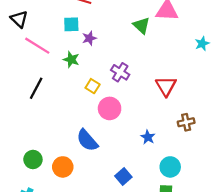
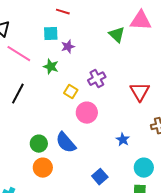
purple cross: (120, 72) -> (97, 79), turned 30
green circle: (33, 159) -> (39, 144), moved

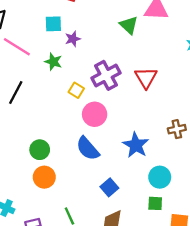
purple cross: (97, 79) -> (106, 75), size x1.4
red triangle: (140, 92) -> (146, 78), moved
blue star: (123, 140) -> (136, 145), size x1.6
blue semicircle: (66, 143) -> (88, 149), moved

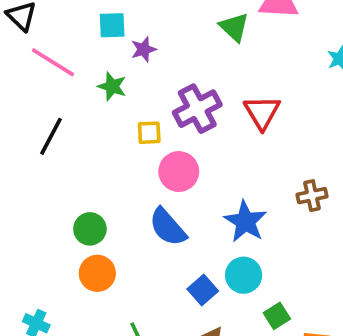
yellow square: (76, 90) -> (149, 133), turned -35
cyan circle: (160, 177) -> (244, 275), moved
green square: (155, 203) -> (277, 316), turned -35

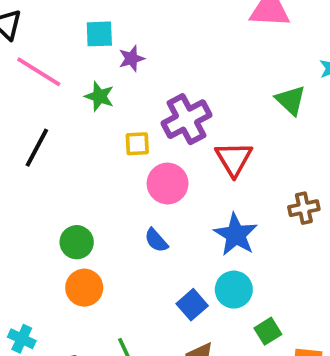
green triangle: (234, 27) -> (291, 100), moved
red triangle: (262, 112) -> (234, 159), moved
blue semicircle: (168, 227) -> (156, 240), size x0.6

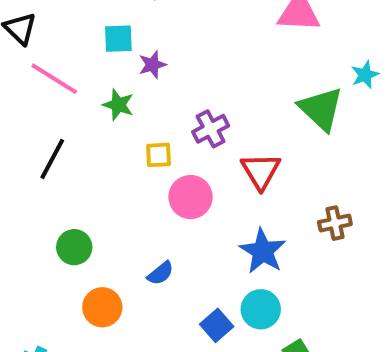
green triangle: (291, 100) -> (321, 109), size x1.4
purple cross: (186, 119) -> (211, 129), size x0.7
blue semicircle: (156, 240) -> (160, 273), moved, turned -88
green circle: (77, 242) -> (74, 247), moved

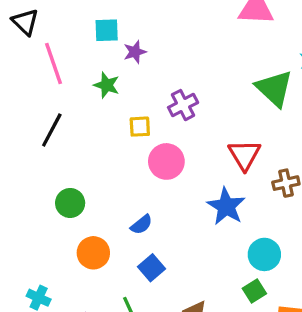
pink line: (54, 79) -> (53, 64), turned 39
red triangle: (261, 171) -> (244, 155), moved
cyan circle: (261, 309) -> (264, 254), moved
blue square: (217, 325) -> (151, 268), moved

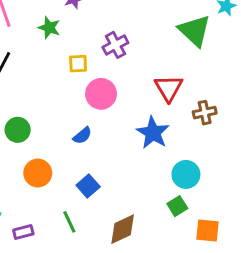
blue semicircle: (142, 225) -> (82, 136), moved

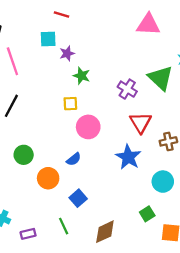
green star: (49, 28) -> (82, 76), moved
purple cross: (115, 45) -> (127, 89), moved, turned -30
orange circle: (38, 173) -> (48, 178), moved
cyan circle: (186, 174) -> (163, 182), moved

